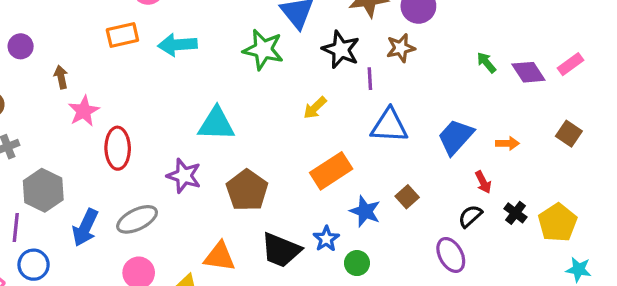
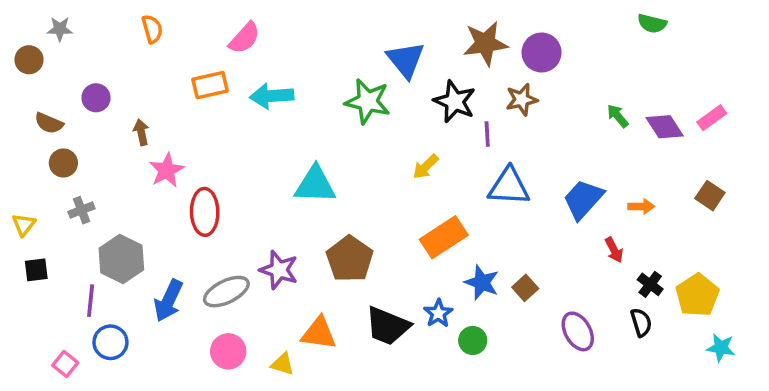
purple star: (184, 176) -> (279, 270), moved
brown square: (407, 197) -> (525, 288), moved
black semicircle: (470, 216) -> (641, 322), moved, turned 115

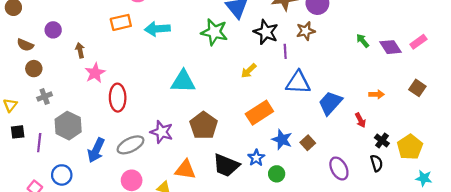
blue trapezoid: (583, 199) -> (330, 103), moved
purple line: (91, 301) -> (39, 143), moved

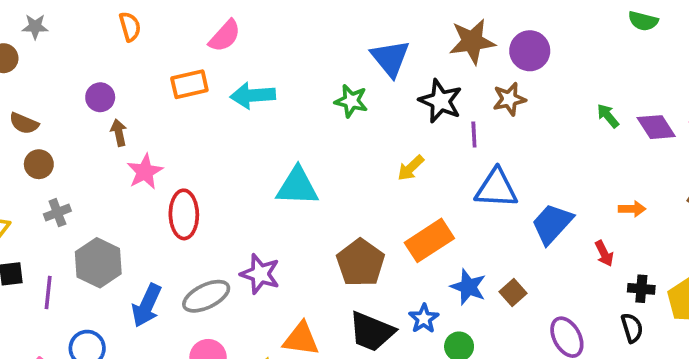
purple circle: (53, 30) -> (100, 97), moved
green star: (214, 32) -> (351, 101), size x0.7
brown pentagon: (204, 126) -> (361, 263), moved
black cross: (382, 141) -> (641, 289), turned -32

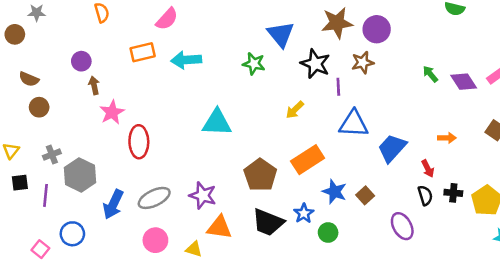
gray cross: (57, 213) -> (52, 155), moved
purple star: (260, 274) -> (203, 195), moved
black semicircle: (632, 328) -> (425, 195), moved

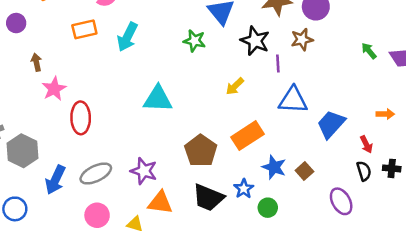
cyan arrow: (186, 60) -> (127, 37), turned -60
purple circle: (81, 61) -> (16, 23), moved

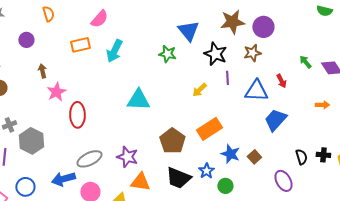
purple line: (278, 63) -> (227, 78), moved
blue triangle: (293, 100) -> (256, 91), moved
orange arrow: (385, 114) -> (322, 105), moved
red arrow: (366, 144) -> (281, 81), moved
blue arrow: (55, 180) -> (63, 179), moved, turned 50

